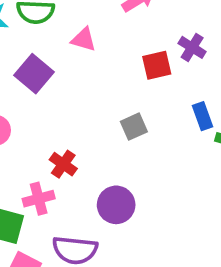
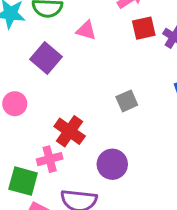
red square: (157, 65) -> (144, 28), moved
red cross: (63, 164) -> (70, 131), size x1.4

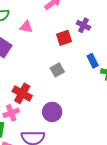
red square: (144, 28) -> (64, 38), moved

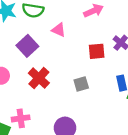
red cross: (22, 93) -> (39, 78), moved

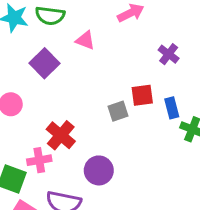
red square: (97, 51) -> (142, 95), moved
red cross: (39, 78) -> (61, 135), moved

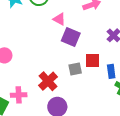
purple square: (44, 63) -> (71, 37), moved, turned -30
red cross: (61, 135) -> (48, 81), moved

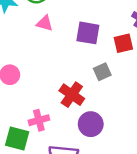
pink triangle: (59, 19) -> (45, 23), moved
red square: (93, 61) -> (123, 43), moved

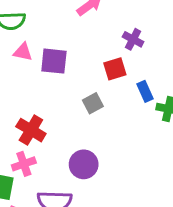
purple square: (88, 33) -> (54, 61), moved
red cross: (72, 95) -> (31, 130), moved

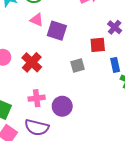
red cross: (31, 130) -> (32, 62), moved
pink cross: (24, 164) -> (37, 98), moved

